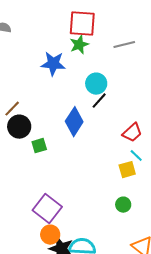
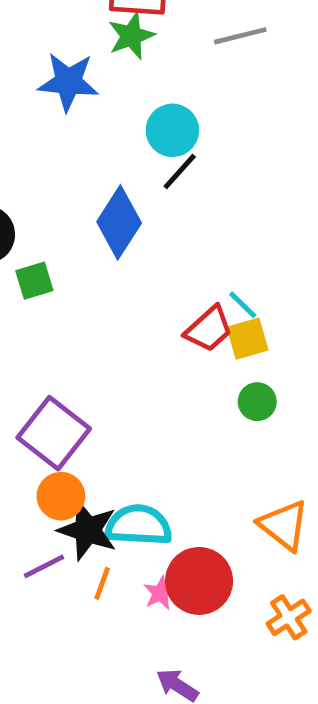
red trapezoid: (132, 133) -> (209, 329), moved
cyan line: (136, 156) -> (243, 305), moved
green circle: (123, 205) -> (257, 402), moved

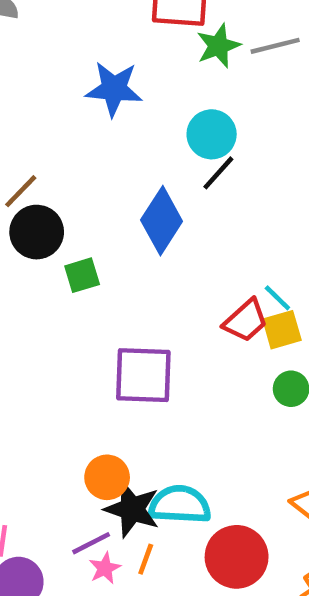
green star: (131, 36) -> (218, 46), moved
purple square: (54, 433) -> (143, 375), moved, turned -36
pink star: (160, 593) -> (105, 568), moved

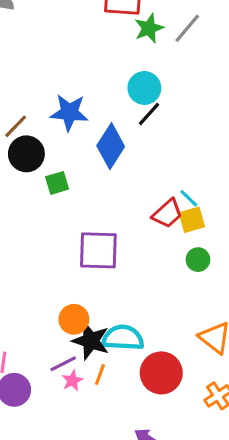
gray line: (275, 46) -> (187, 28), turned -36
blue star: (114, 89) -> (69, 112), moved

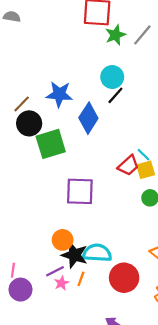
green square: (57, 183) -> (51, 144), size x1.8

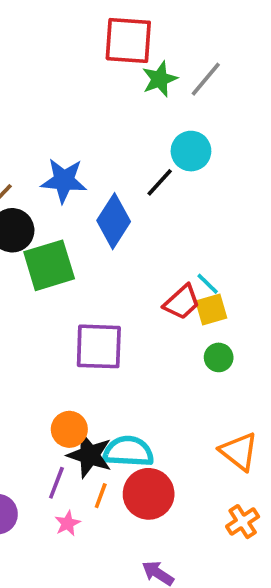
cyan circle: (112, 77) -> (191, 151), moved
purple line: (55, 271) -> (56, 483), turned -42
red circle: (124, 278) -> (149, 494), moved
pink star: (61, 283) -> (67, 523), moved

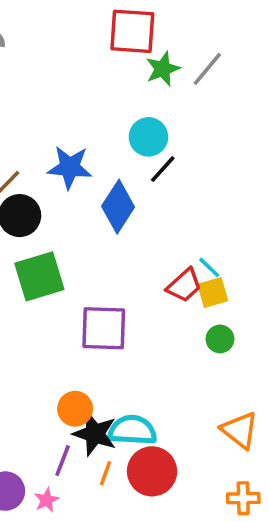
cyan circle: (191, 151) -> (148, 137), moved
green square: (49, 265) -> (39, 276), moved
orange cross: (243, 522) -> (243, 498), turned 32
pink star: (67, 523) -> (46, 500), moved

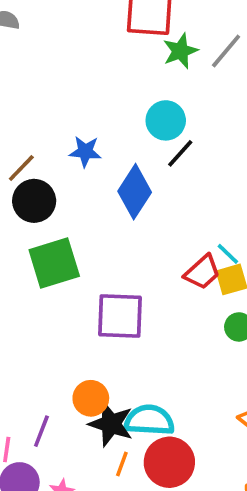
blue star: (70, 167) -> (85, 152), size x0.7
purple line: (63, 461) -> (41, 431), moved

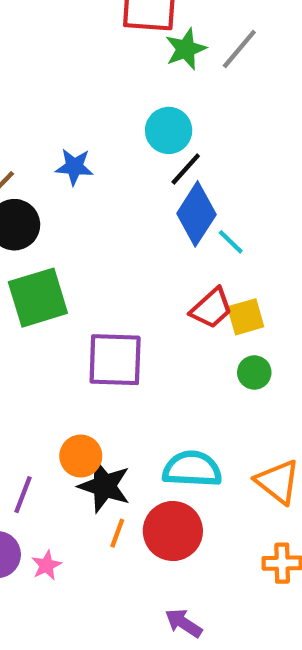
blue diamond: (135, 192) -> (196, 214), moved
cyan line: (228, 254) -> (231, 242), moved
cyan semicircle: (149, 420) -> (192, 469), moved

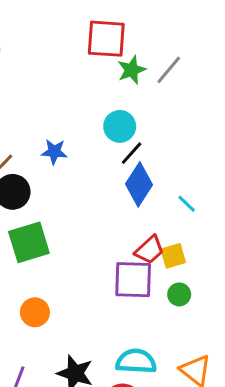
cyan line: (231, 242) -> (187, 204), moved
purple square: (115, 360) -> (133, 280), moved
orange circle: (81, 456) -> (35, 312), moved

